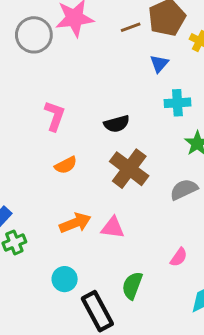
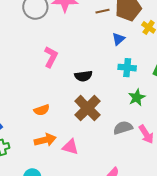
pink L-shape: (55, 116) -> (51, 57), moved
orange semicircle: (66, 165) -> (42, 110), moved

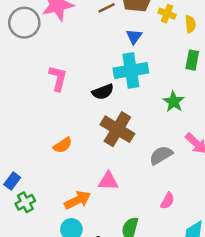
cyan cross: (127, 68) -> (131, 71), moved, size x1.5
gray semicircle: (123, 128) -> (161, 155), moved
orange arrow: (45, 140) -> (78, 200), moved

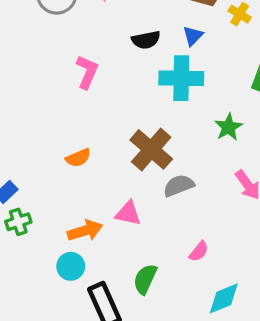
black semicircle: (103, 92) -> (146, 40), moved
gray semicircle: (161, 155) -> (179, 186), moved

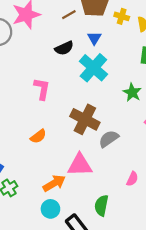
pink L-shape: (87, 72) -> (42, 89), moved
cyan cross: (181, 78) -> (93, 68), turned -36
pink triangle: (128, 213) -> (80, 165), size x1.4

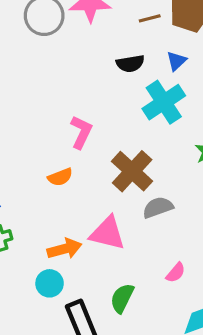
pink L-shape: (42, 89) -> (81, 132), moved

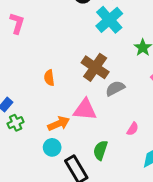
pink L-shape: (81, 132) -> (17, 23), moved
orange semicircle: (60, 177) -> (49, 78), turned 112

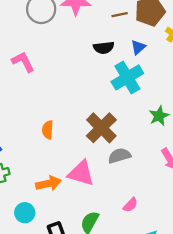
pink L-shape: (17, 23) -> (23, 62), turned -55
cyan circle: (52, 147) -> (25, 213), moved

